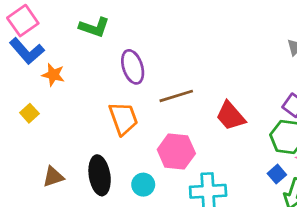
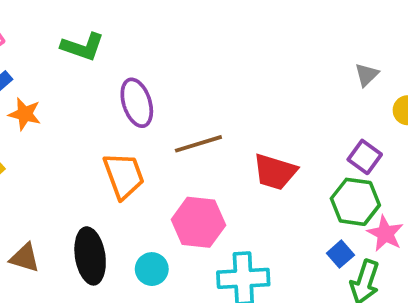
red trapezoid: (231, 116) -> (275, 172), turned -32
brown triangle: (53, 177) -> (25, 258), turned 35

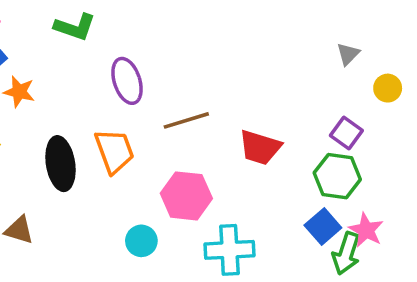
pink star: (385, 234) -> (366, 230), moved
blue square: (340, 254) -> (323, 226), size x1.4
black ellipse: (90, 256) -> (61, 164), moved

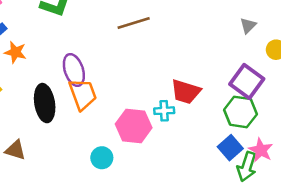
purple ellipse: (127, 81) -> (74, 70), moved
brown line: (186, 120) -> (134, 23), moved
purple square: (346, 133) -> (247, 81), size x1.5
cyan cross: (229, 250) -> (164, 111), moved, size x0.6

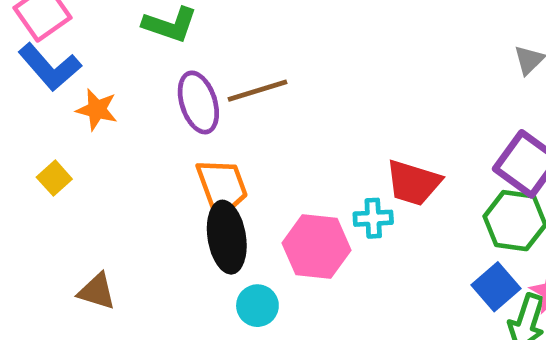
brown line: (134, 23) -> (257, 91), moved
purple ellipse: (74, 70) -> (198, 102), moved
black ellipse: (45, 103) -> (227, 237), moved

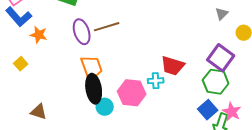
cyan circle: (257, 306) -> (105, 107), moved

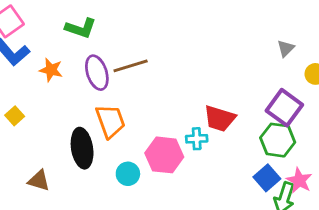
orange star: (39, 35) -> (51, 70), moved
black ellipse: (94, 89) -> (82, 148), moved

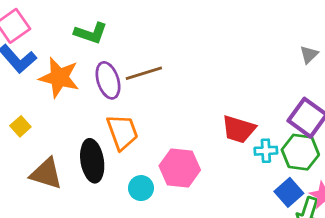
orange star: (51, 70) -> (59, 78), size x1.6
cyan cross: (197, 139) -> (266, 151), moved
brown triangle: (39, 181) -> (46, 174), moved, size x1.4

